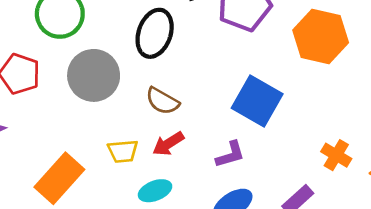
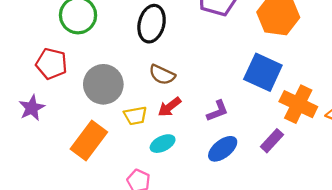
gray circle: (94, 75) -> (103, 84), moved
blue square: (257, 101) -> (263, 72), moved
orange cross: (336, 155) -> (298, 104), size x1.6

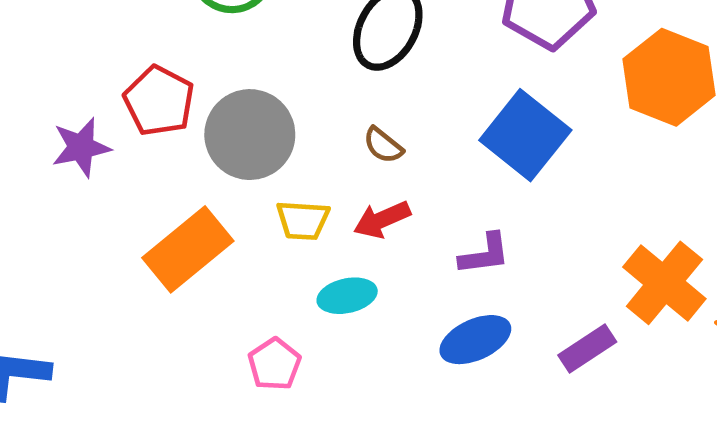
red pentagon: (51, 64) -> (159, 101), moved
blue square: (263, 72) -> (525, 135), moved
brown semicircle: (162, 75) -> (383, 145), size x0.7

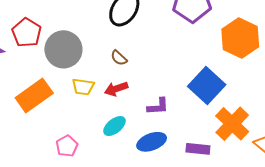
blue square: (525, 135) -> (207, 85), moved
cyan ellipse: (347, 296) -> (114, 126), moved, turned -30
purple rectangle: (587, 349) -> (198, 149), turned 35

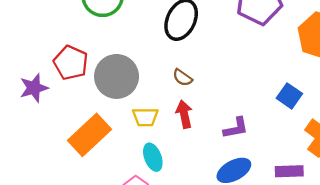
blue square: (207, 85) -> (289, 96), size x0.6
red arrow: (116, 89) -> (184, 114), turned 105
cyan ellipse: (114, 126) -> (153, 157), moved, turned -65

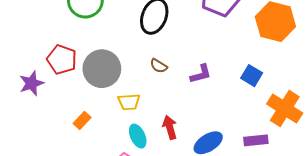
red arrow: (184, 114) -> (170, 127), moved
purple L-shape: (236, 128) -> (201, 74), moved
orange rectangle: (90, 135) -> (82, 120), size x0.5

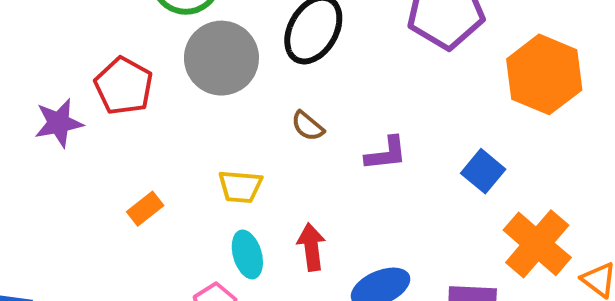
gray circle: (102, 69) -> (221, 58), moved

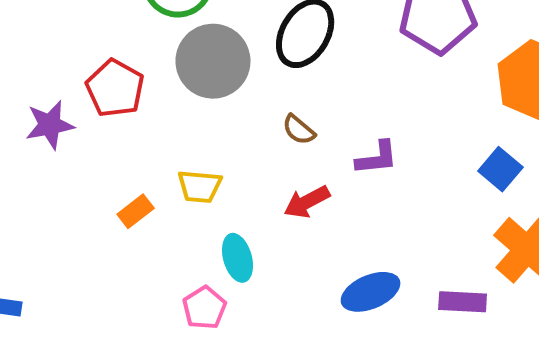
blue square: (483, 171) -> (500, 169), moved
yellow trapezoid: (240, 187) -> (200, 186), moved
red arrow: (311, 247) -> (307, 202), moved, turned -111

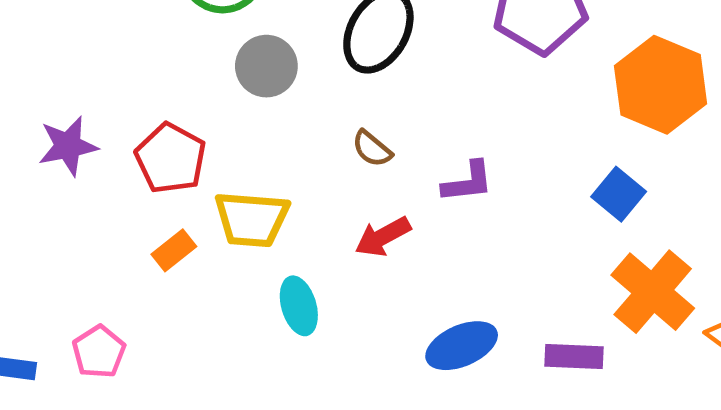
gray circle: (213, 61) -> (266, 66), size x0.7
red pentagon: (115, 88) -> (171, 158), moved
yellow trapezoid: (200, 186) -> (252, 219), size x1.4
pink pentagon: (204, 308) -> (99, 352), moved

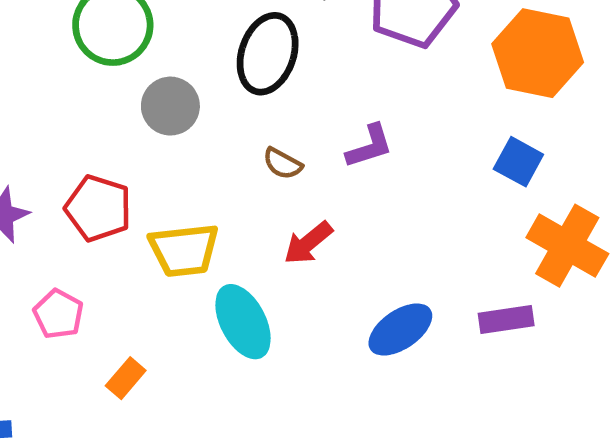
purple L-shape: (468, 182) -> (369, 146), moved
orange rectangle: (174, 250) -> (126, 378), moved
cyan ellipse: (299, 306) -> (243, 322), size x1.4
pink pentagon: (99, 352) -> (58, 314), moved

